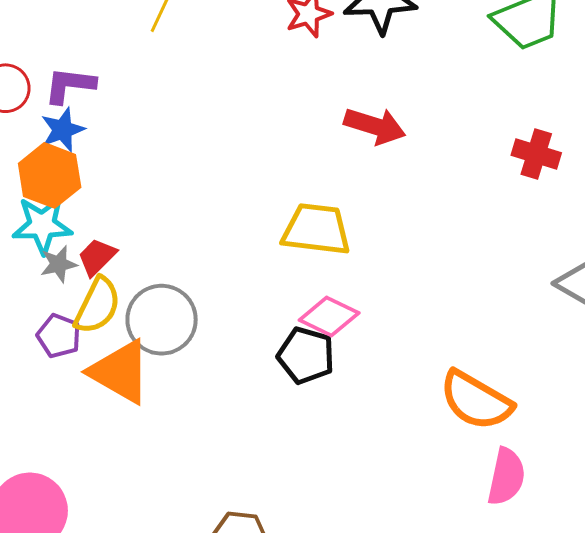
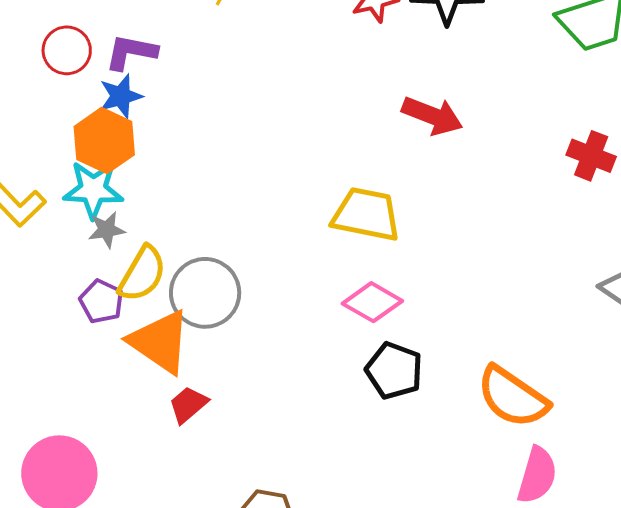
red trapezoid: (97, 257) -> (188, 405), moved
black pentagon: (306, 356) -> (394, 371), moved

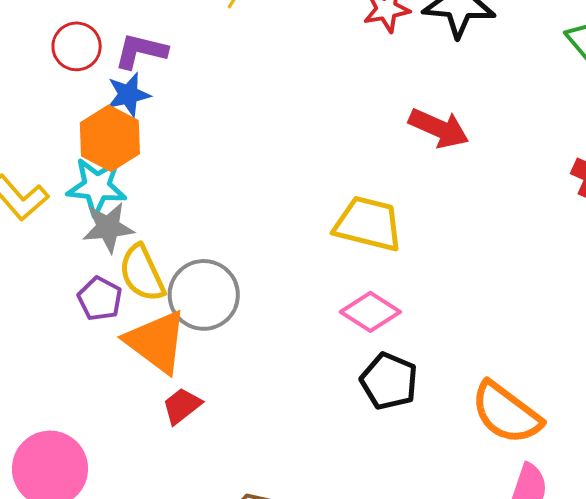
gray star: (107, 230) -> (108, 227), size x1.4
yellow semicircle: (142, 274) -> (142, 273), turned 122

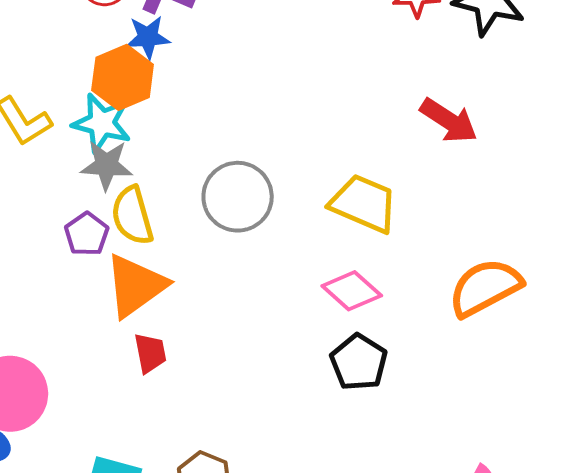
gray circle: (204, 295) -> (238, 197), moved
orange triangle: (156, 342) -> (136, 286), turned 38
red trapezoid: (182, 406) -> (150, 353), turned 108
orange semicircle: (506, 413) -> (485, 287), moved, turned 106

